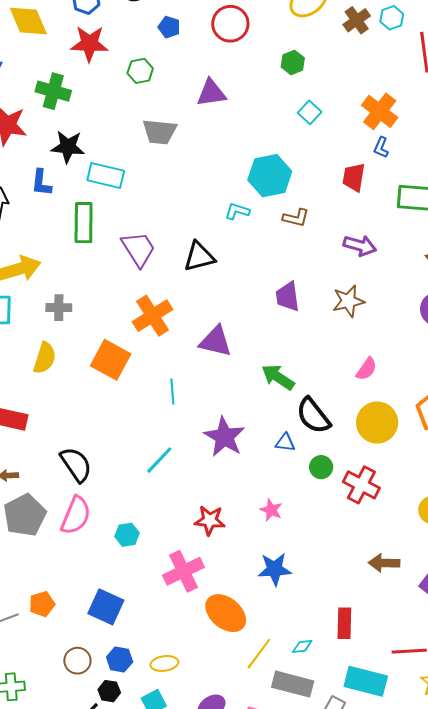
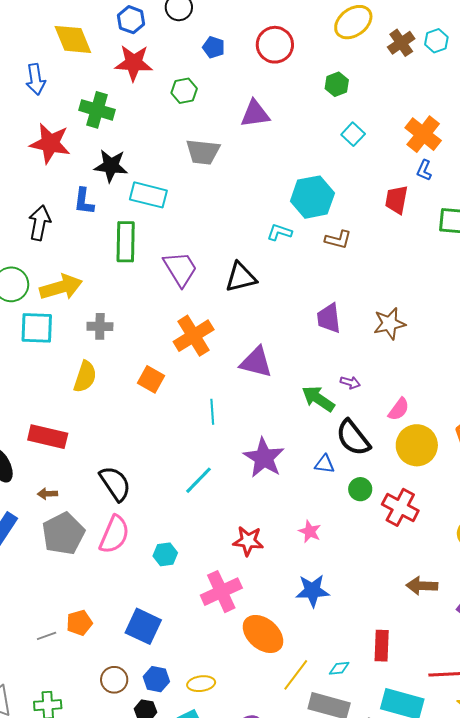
purple arrow: (360, 246) -> (350, 382), moved, size x0.6
orange square: (111, 360) -> (151, 379), size x0.7
pink semicircle: (366, 369) -> (399, 409), moved

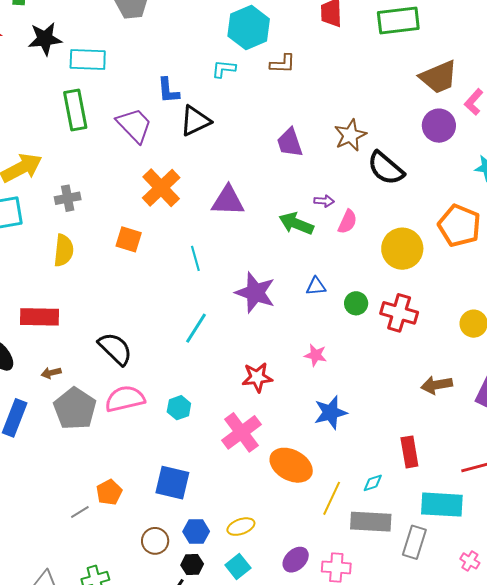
blue L-shape: (84, 201) -> (168, 91), moved
pink semicircle: (399, 409) -> (348, 222), moved
black semicircle: (353, 438) -> (386, 168), moved
pink semicircle: (114, 535) -> (125, 399), turned -114

